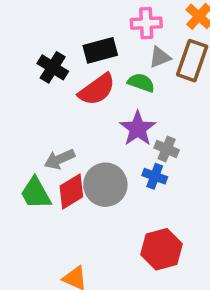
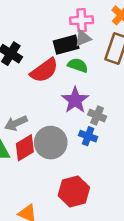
black rectangle: (100, 50) -> (66, 45), moved
gray triangle: (160, 57) -> (83, 38), moved
red hexagon: (162, 249) -> (74, 191), moved

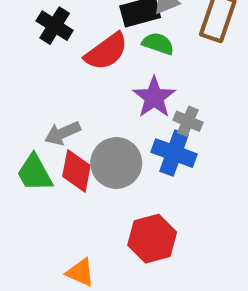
blue cross: (88, 136) -> (174, 153), size x1.5
red diamond: (25, 148) -> (76, 171), turned -48

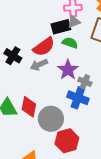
black cross: (55, 26) -> (13, 56), moved
gray arrow: (63, 133) -> (39, 65), moved
gray circle: (116, 163) -> (51, 119), moved

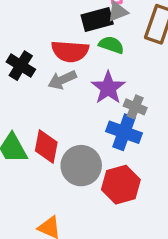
red semicircle: (44, 47) -> (70, 51), turned 40
red hexagon: (67, 141) -> (121, 185), moved

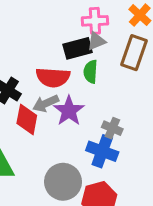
green semicircle: (111, 45) -> (91, 72), turned -105
purple star: (108, 88) -> (69, 111), moved
red diamond: (46, 147) -> (27, 119), moved

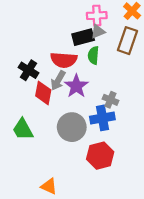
gray arrow: (46, 103) -> (58, 80), turned -36
blue cross: (102, 151) -> (102, 118), turned -30
gray circle: (63, 182) -> (72, 127), moved

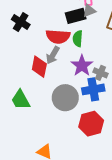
green semicircle: (93, 55) -> (78, 39), moved
black cross: (28, 70) -> (21, 22), moved
purple star: (76, 86) -> (82, 66), moved

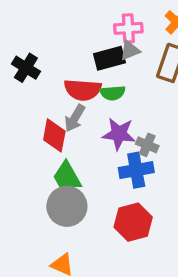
green semicircle: (78, 39) -> (113, 93), turned -98
purple star: (82, 66) -> (119, 134), turned -30
gray circle: (65, 98) -> (67, 206), moved
green trapezoid: (21, 100) -> (67, 176), moved

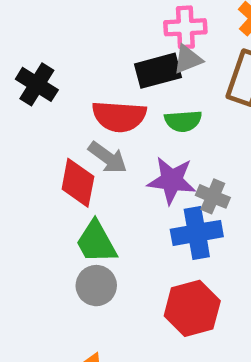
green semicircle: (113, 93) -> (183, 121), moved
gray arrow: (75, 118) -> (108, 158), turned -84
gray circle: (67, 206) -> (96, 286), size x0.7

